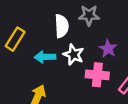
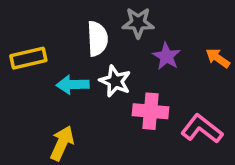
yellow rectangle: (15, 39) -> (28, 58), turned 45
purple star: (108, 49) -> (166, 56), moved

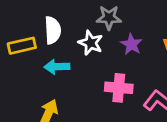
white semicircle: (97, 39) -> (53, 30), moved
white star: (115, 81) -> (91, 43), moved

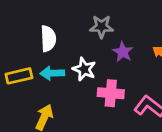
white star: (91, 43) -> (84, 69), moved
yellow rectangle: (22, 46) -> (19, 76), moved

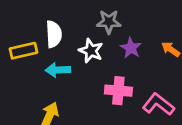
white star: (84, 69) -> (91, 51), moved
yellow rectangle: (19, 76) -> (23, 51), moved

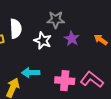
cyan arrow: (58, 70) -> (31, 73), moved
pink cross: (118, 91) -> (65, 81), moved

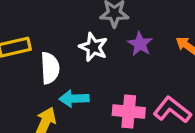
white semicircle: (16, 29) -> (50, 68), moved

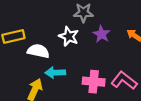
white semicircle: (50, 68) -> (38, 51), turned -75

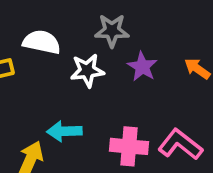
white star: (69, 36) -> (87, 71), turned -30
white semicircle: (38, 51) -> (42, 42), moved

